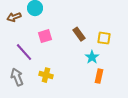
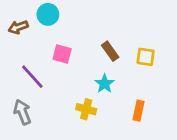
pink square: (45, 36) -> (62, 54), turned 32
cyan star: (92, 57) -> (105, 84), moved
yellow cross: (46, 75) -> (86, 109), moved

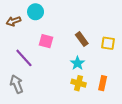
yellow cross: (86, 109) -> (79, 83), moved

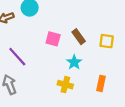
pink square: (46, 41) -> (53, 39), moved
yellow cross: (79, 83) -> (65, 85), moved

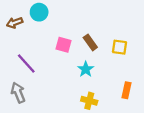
orange rectangle: (101, 83) -> (127, 90), moved
yellow cross: (65, 85) -> (89, 101), moved

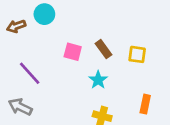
gray arrow: (18, 93) -> (20, 107), turned -42

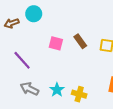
cyan star: (98, 80) -> (57, 90), moved
gray arrow: (20, 107) -> (29, 89), moved

